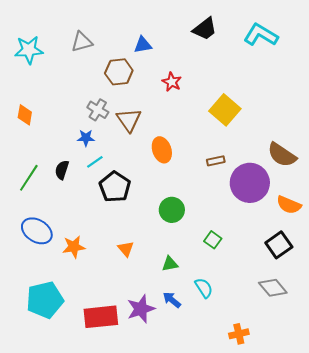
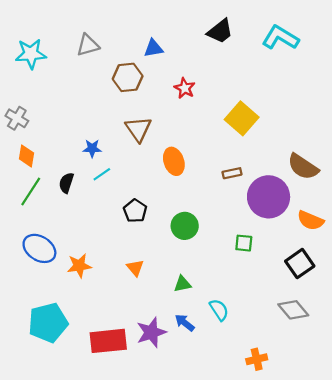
gray cross: (98, 110) -> (17, 118), moved
orange diamond: (25, 115) -> (27, 156), moved
black pentagon: (115, 187) -> (135, 211), moved, size x0.7
green square: (213, 240) -> (244, 243), moved, turned -30

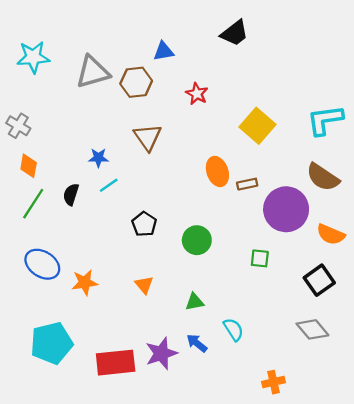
cyan L-shape: (280, 38) -> (325, 120), moved, turned -39
gray triangle: (88, 45) -> (93, 72), moved, size x1.4
orange ellipse: (174, 161) -> (217, 172), moved

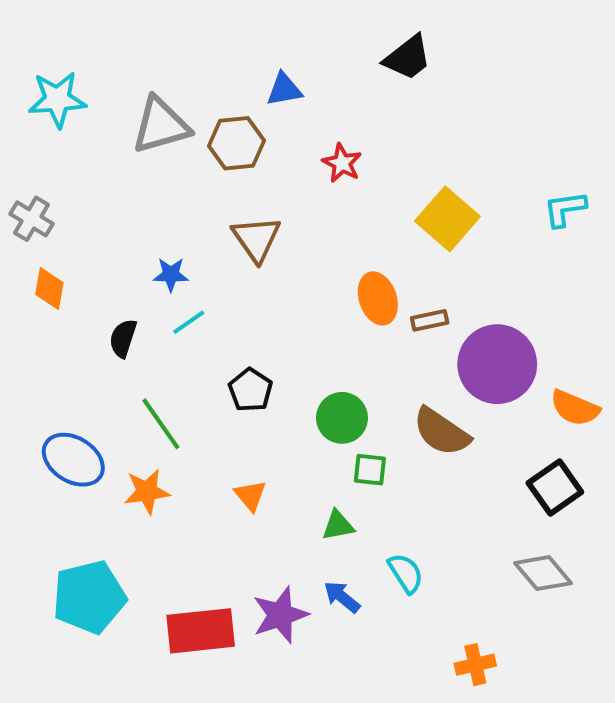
cyan L-shape: (325, 120) -> (565, 209), size x0.7
brown semicircle: (323, 177) -> (441, 432), moved
green line: (33, 204) -> (161, 424), moved, turned -68
green square: (260, 258) -> (370, 470), moved

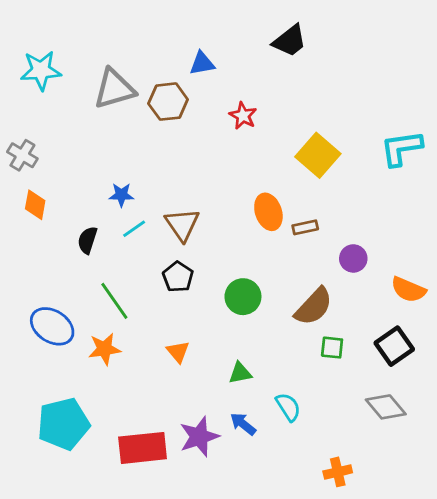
cyan L-shape: (565, 209) -> (401, 148), size x1.4
brown triangle: (256, 239) -> (182, 225), moved
purple circle: (497, 364) -> (353, 258), size x0.5
brown semicircle: (441, 432) -> (314, 307), turned -81
green square: (370, 470) -> (332, 348), moved

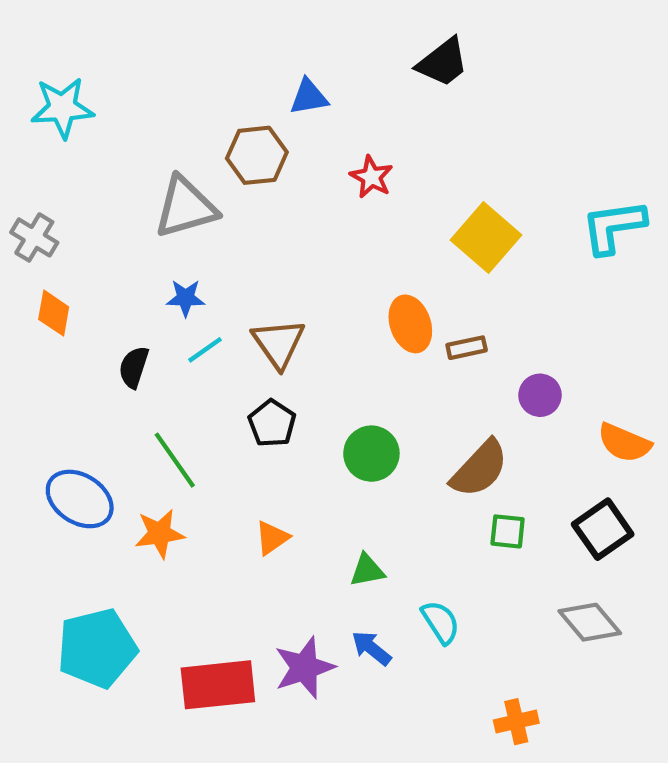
gray triangle: (114, 89) -> (186, 207), moved
orange triangle: (178, 352) -> (272, 538), turned 35

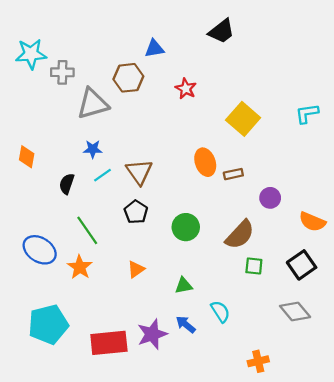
cyan L-shape: (613, 227) -> (307, 113), size x0.7
gray cross: (34, 237) -> (62, 72), moved, turned -30
orange star: (160, 534) -> (80, 267), turned -30

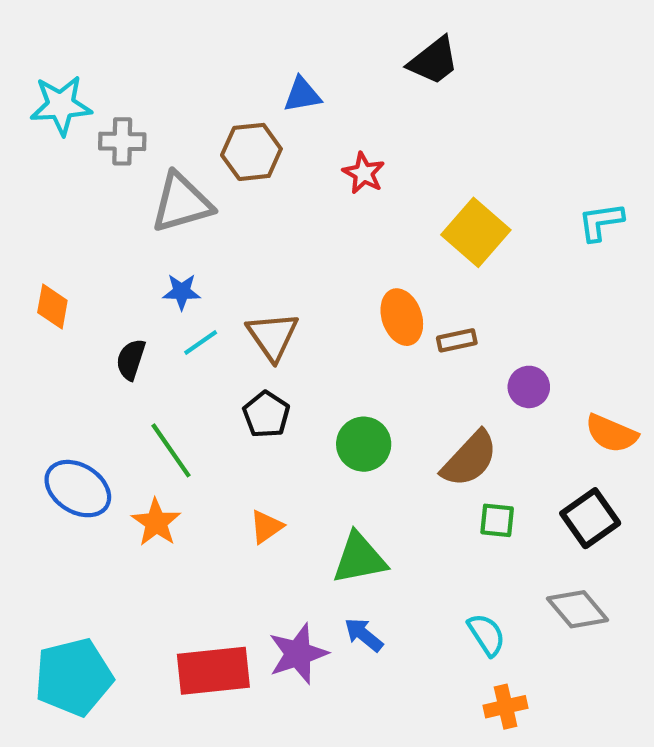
green triangle: (184, 286) -> (359, 558), size x1.6
cyan semicircle: (220, 311) -> (486, 635), moved
cyan pentagon: (48, 324) -> (74, 677), moved

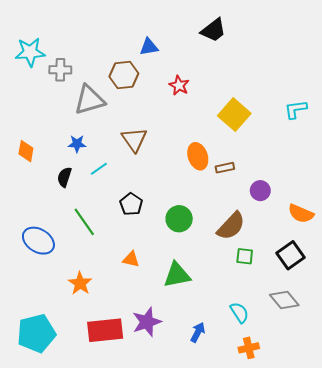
blue star: (182, 292) -> (77, 144), moved
brown triangle: (273, 336) -> (134, 140), moved
orange star: (156, 522) -> (80, 283), moved
orange triangle: (266, 527) -> (131, 259), turned 48
blue arrow: (364, 635) -> (198, 332), moved, turned 78

